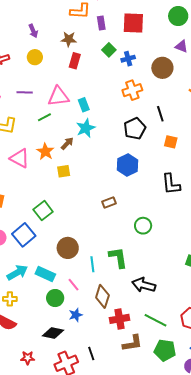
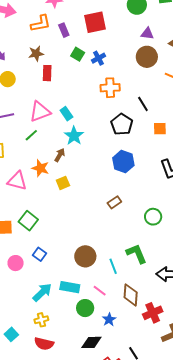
brown circle: (162, 68) -> (147, 57), moved
orange cross: (132, 90) -> (110, 88), turned 30
green square: (43, 211) -> (28, 221), moved
blue square: (24, 235) -> (39, 254), size x0.6

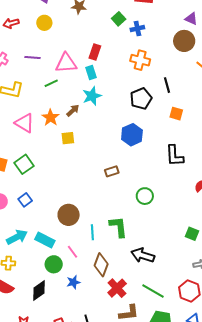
red rectangle: (47, 73) -> (95, 52), moved
red cross: (153, 313) -> (117, 288), turned -36
black diamond: (91, 342) -> (39, 291), moved, turned -50

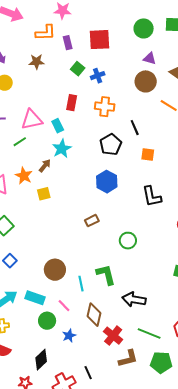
red rectangle: (95, 52) -> (72, 103), moved
black diamond: (39, 291) -> (41, 360), moved

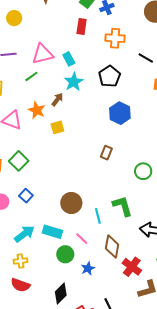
red rectangle: (72, 103) -> (82, 26), moved
black line: (135, 128) -> (146, 58), turned -35
black pentagon: (111, 145) -> (109, 76), moved
brown rectangle: (92, 221) -> (106, 153), turned -40

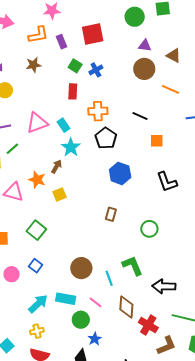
orange cross: (115, 38) -> (98, 111), moved
green line: (31, 76) -> (12, 149), moved
green square: (19, 161) -> (36, 230), moved
blue star: (88, 268) -> (95, 339), moved

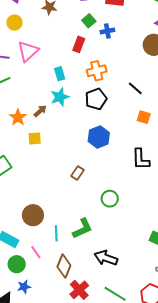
orange cross: (98, 111) -> (97, 71), turned -30
pink triangle: (37, 123) -> (28, 51), moved, turned -40
green L-shape: (133, 266) -> (82, 229), turned 70

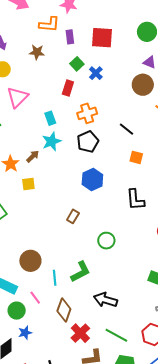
blue cross: (107, 31) -> (96, 73), turned -32

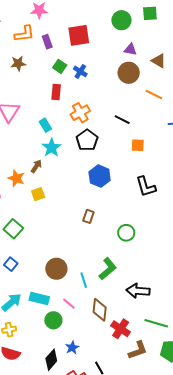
blue star: (25, 333) -> (72, 348), moved

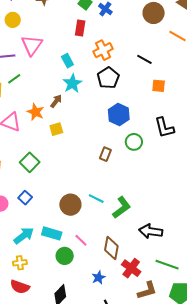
green circle: (126, 233) -> (134, 142), moved
cyan line: (84, 280) -> (96, 199), moved, turned -49
blue star: (72, 348) -> (99, 278), moved

